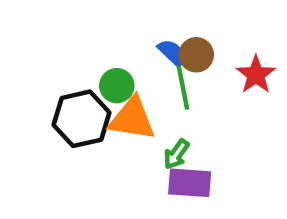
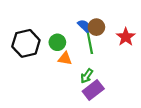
black hexagon: (81, 119) -> (26, 43), moved
orange triangle: (132, 119) -> (65, 59), size x0.6
purple rectangle: (190, 183) -> (93, 90), turned -42

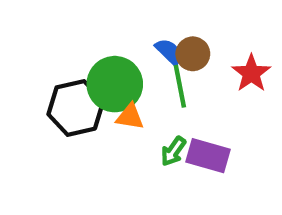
green circle: (57, 42) -> (115, 84), size x1.6
black hexagon: (26, 43) -> (76, 108), moved
purple rectangle: (93, 90) -> (208, 156), moved, turned 54

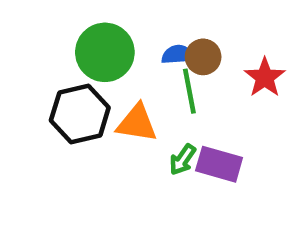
blue semicircle: (169, 52) -> (178, 55), turned -48
green circle: (115, 84) -> (105, 52), moved
orange triangle: (130, 117) -> (137, 123), size x1.4

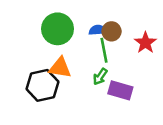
black hexagon: (80, 114) -> (42, 85), moved
orange triangle: (137, 123) -> (60, 68), moved
green arrow: (183, 160) -> (100, 77), moved

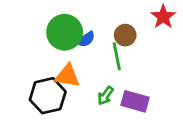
blue semicircle: (98, 30) -> (86, 39), moved, turned 150
red star: (145, 43) -> (163, 17), moved
green arrow: (100, 77) -> (105, 96), moved

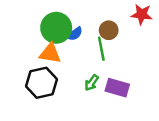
red star: (163, 17) -> (142, 14), turned -30
orange triangle: (67, 76) -> (50, 53), moved

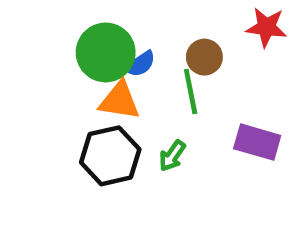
orange triangle: (50, 53) -> (119, 101), moved
black hexagon: (42, 83) -> (110, 156), moved
purple rectangle: (117, 88) -> (257, 142), moved

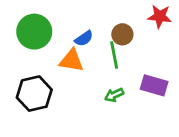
green circle: (106, 52) -> (34, 32), moved
black hexagon: (110, 156) -> (34, 94), moved
green arrow: (172, 156) -> (114, 95), moved, turned 30

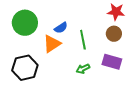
brown circle: (122, 34) -> (114, 34), moved
orange triangle: (71, 61) -> (52, 44), turned -42

